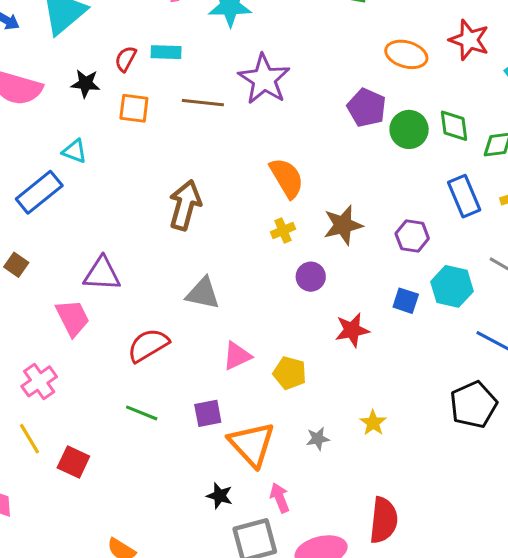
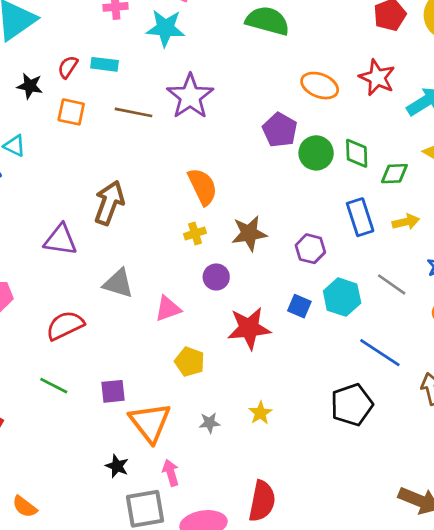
purple triangle: (102, 274) -> (60, 240), moved
red star: (352, 330) -> (249, 328), size x1.4
pink triangle: (237, 356) -> (168, 309), moved

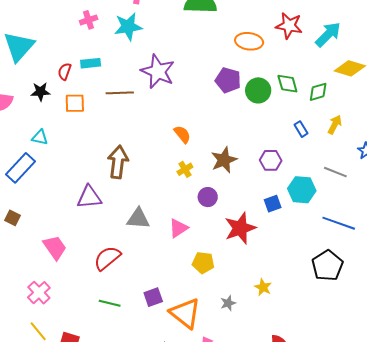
orange semicircle: (203, 187) -> (182, 134), size x0.7
blue rectangle: (360, 217) -> (301, 129), size x0.6
yellow arrow: (406, 222) -> (335, 125), turned -36
blue square: (299, 306) -> (273, 204), turned -30

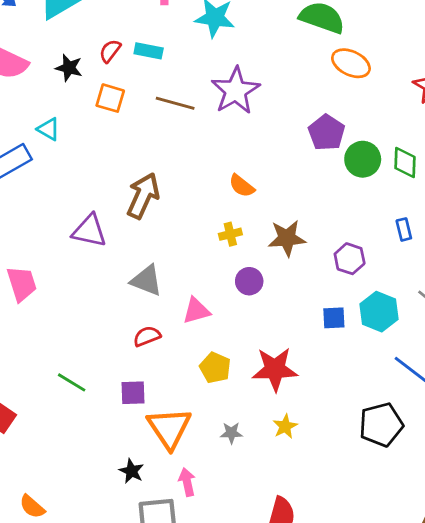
orange ellipse: (249, 41) -> (351, 63), moved
orange semicircle: (182, 134) -> (242, 186), turned 150
red star: (240, 228) -> (275, 369), moved
red semicircle: (107, 258) -> (147, 336), moved, size x0.7

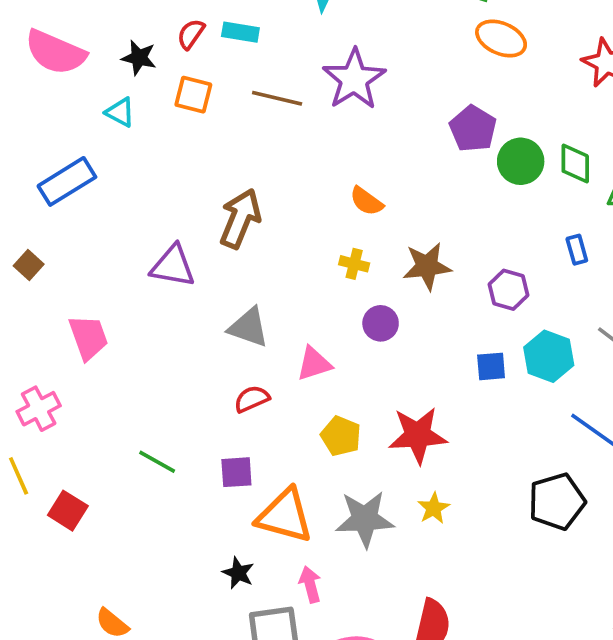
cyan triangle: (49, 129) -> (120, 112), moved
yellow cross: (230, 234) -> (354, 264), turned 30
orange triangle: (169, 428) -> (285, 516), turned -39
gray star: (231, 433) -> (365, 519), size x2.0

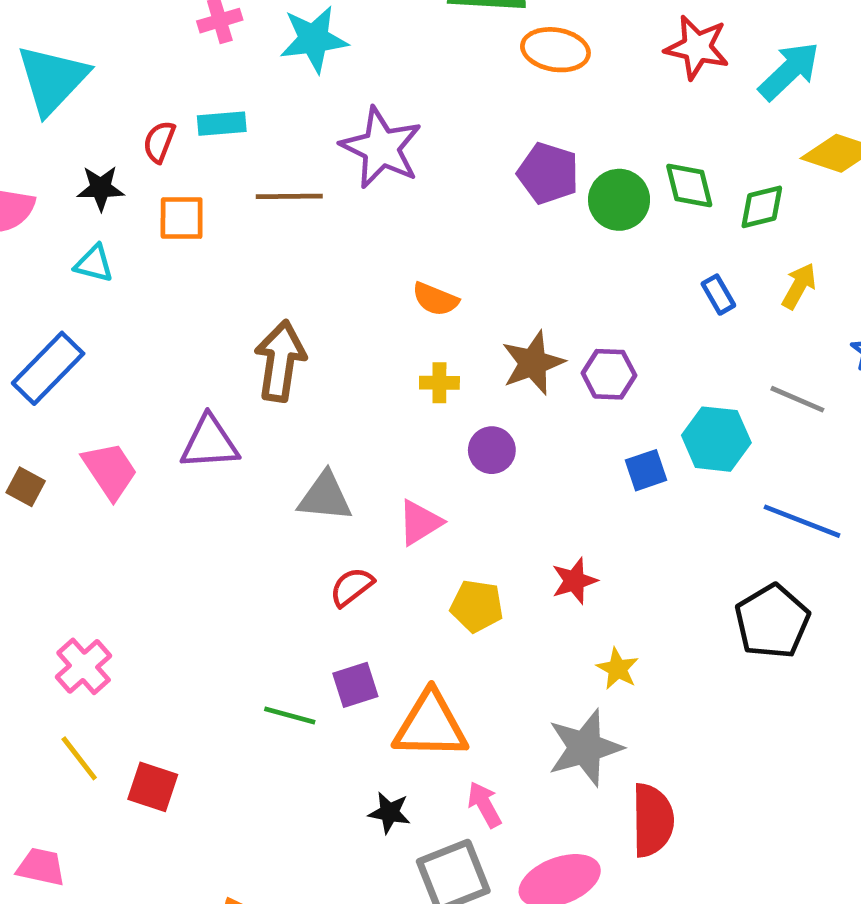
purple hexagon: (509, 290) -> (609, 374), moved
pink trapezoid: (88, 337) -> (110, 471), moved
red star: (418, 435) -> (574, 581), size x0.6
green line: (157, 462) -> (290, 715), moved
gray star: (365, 519) -> (585, 748), moved

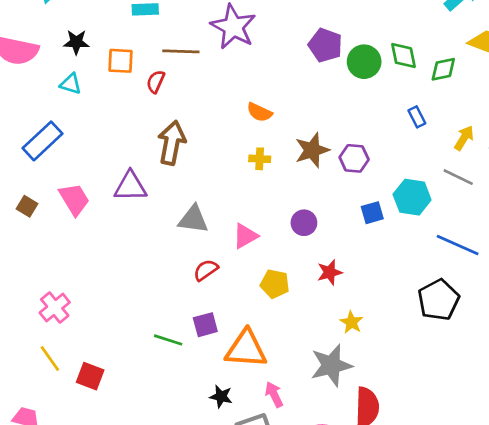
red semicircle: (159, 142) -> (156, 82), moved
yellow arrow: (799, 286) -> (464, 138), moved
purple circle: (492, 450) -> (304, 223), moved

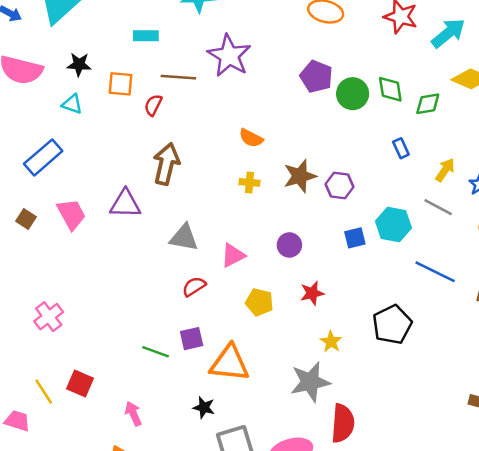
black pentagon: (439, 300) -> (392, 325), moved
yellow line: (50, 359) -> (44, 392), moved
pink arrow: (274, 394) -> (133, 414), moved

